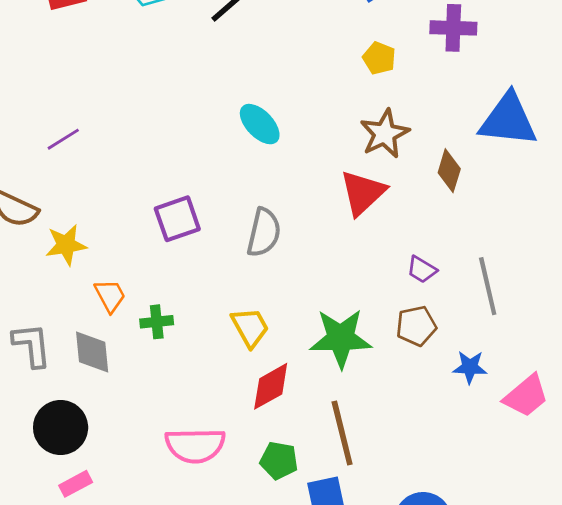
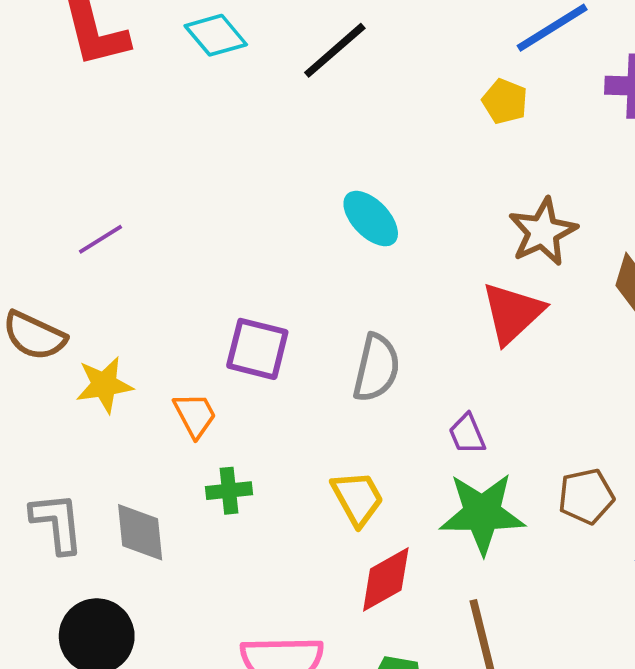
yellow pentagon: (379, 58) -> (505, 101), moved
purple square: (177, 219) -> (257, 349), turned 33
purple trapezoid: (422, 270) -> (467, 434), moved, turned 36
orange trapezoid: (110, 296) -> (195, 415), moved

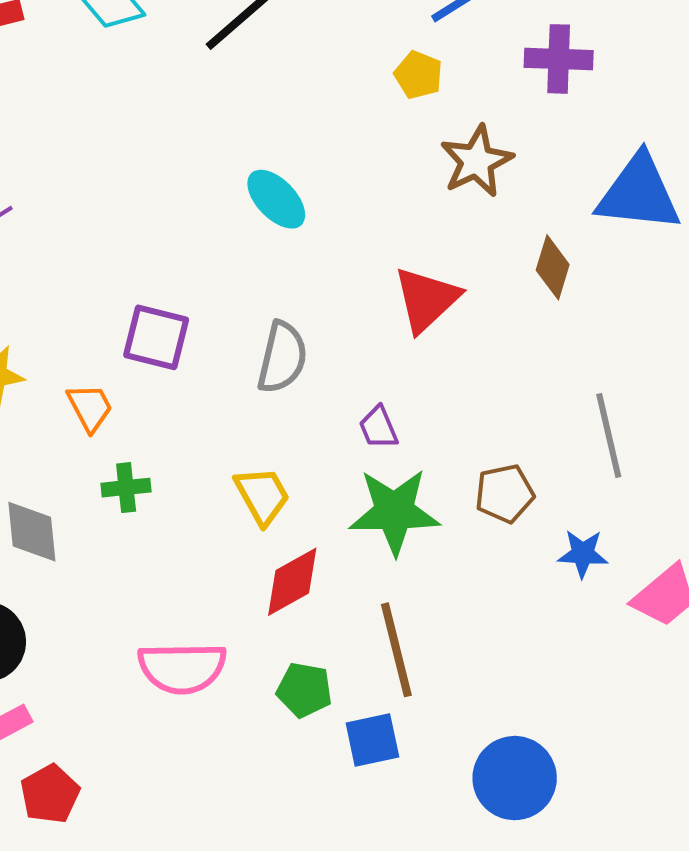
brown star: (543, 232) -> (477, 161), moved

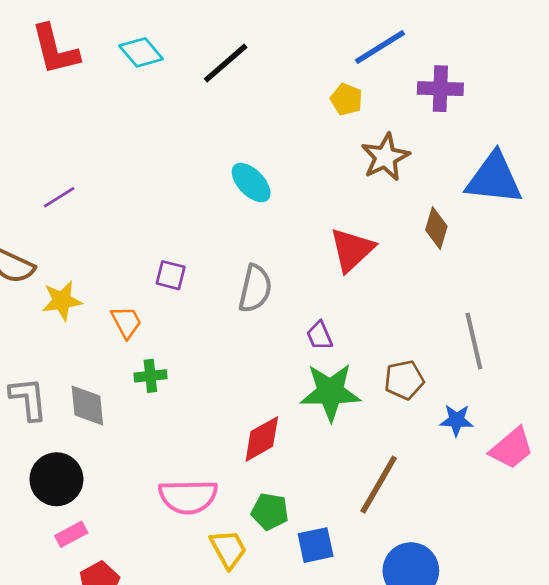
purple square: (156, 337) -> (171, 275), size x0.7
yellow trapezoid: (262, 496) -> (228, 549), moved
brown line: (396, 650) -> (379, 485), moved, turned 44

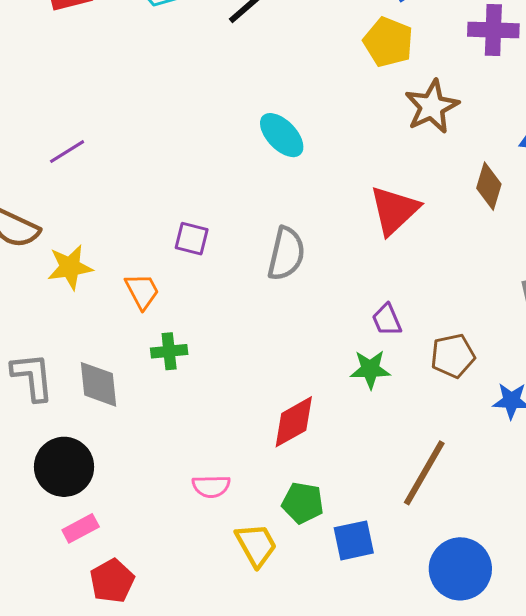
yellow pentagon: (346, 99) -> (388, 42), size x1.4
purple trapezoid: (320, 336) -> (387, 320), moved
green star: (330, 392) -> (370, 369), size x0.6
pink semicircle: (188, 497) -> (211, 486), size x0.6

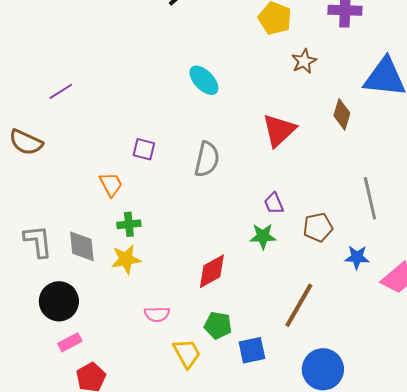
brown star: (432, 107) -> (304, 61), size x0.7
yellow star: (70, 267) -> (126, 259), moved

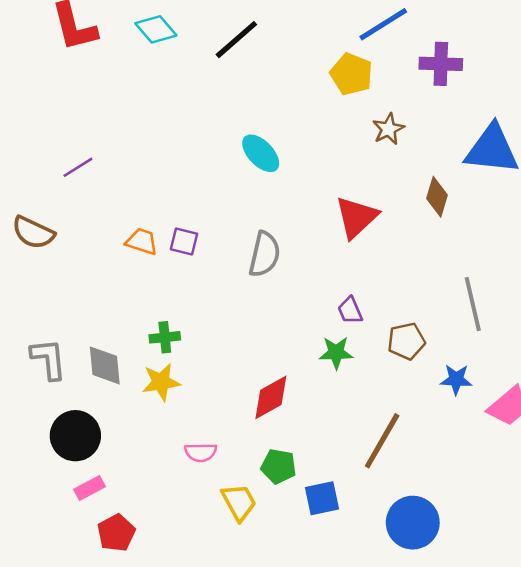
orange trapezoid: (111, 184) -> (142, 241), moved, turned -44

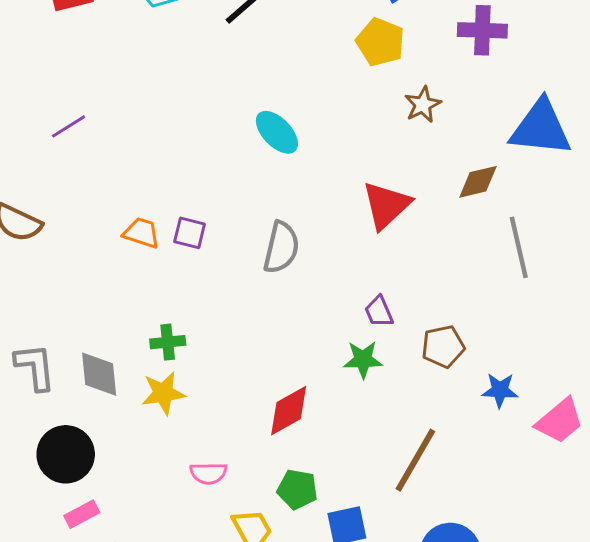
purple line: (78, 167) -> (69, 126), moved
brown diamond: (437, 197) -> (478, 182), turned 60
gray line: (473, 304) -> (519, 247), moved

